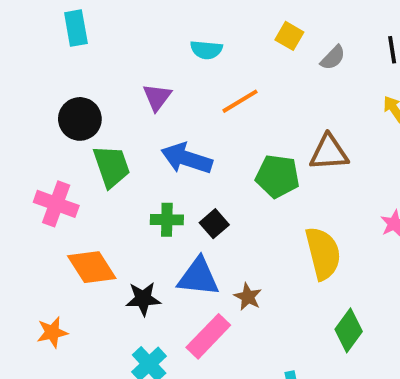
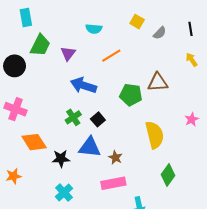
black circle: (80, 119) -> (15, 66), moved
green trapezoid: (112, 166) -> (40, 45), moved, turned 45
green cross: (167, 220) -> (73, 117), turned -35
pink rectangle: (208, 336) -> (113, 183), moved, turned 35

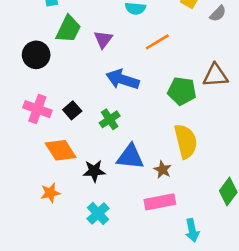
black square: (98, 119) -> (72, 110), moved
yellow semicircle: (155, 135) -> (186, 141), moved
orange star: (14, 176) -> (50, 193), moved

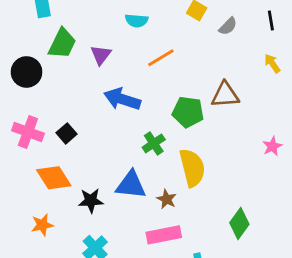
green cross: (110, 119) -> (154, 143), moved

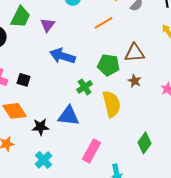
orange line: (161, 58) -> (104, 23), moved
black square: (67, 133) -> (24, 80), turned -32
brown star: (167, 199) -> (135, 81), moved
pink rectangle: (164, 235) -> (92, 151), turned -50

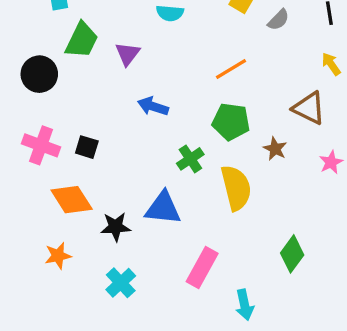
orange line: (104, 23) -> (231, 69), moved
brown triangle: (135, 53) -> (309, 108), moved, turned 30
blue arrow: (63, 56) -> (153, 106), size x0.7

